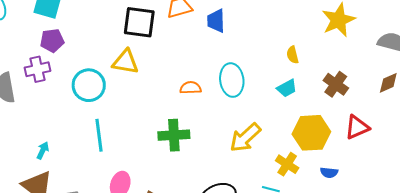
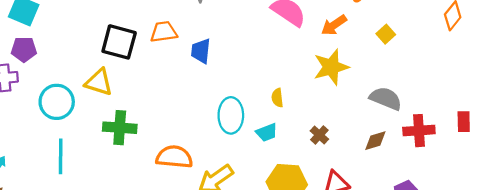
cyan ellipse: (232, 80) -> (231, 115), moved
brown cross: (336, 84) -> (319, 135), size x0.7
orange semicircle: (190, 88) -> (174, 157), moved, size x1.6
green cross: (174, 135) -> (120, 128), moved

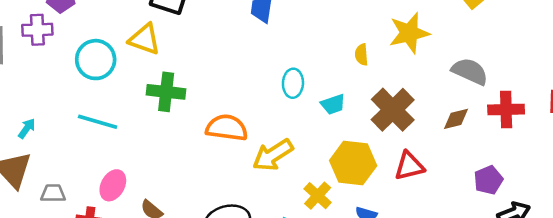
yellow semicircle: (277, 98) -> (361, 55), moved
cyan ellipse: (231, 115) -> (293, 83), size x0.7
brown cross: (319, 135) -> (393, 110), size x2.0
cyan line: (61, 156) -> (98, 122), turned -76

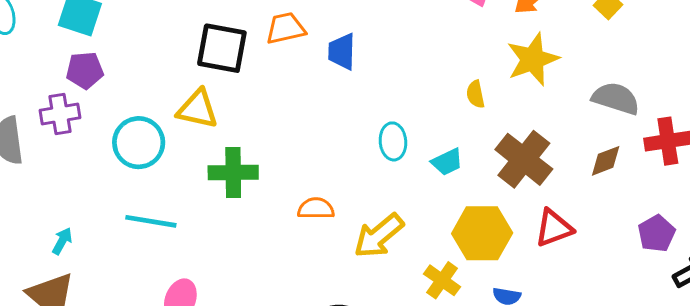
orange semicircle: (227, 128) -> (316, 208), size x0.7

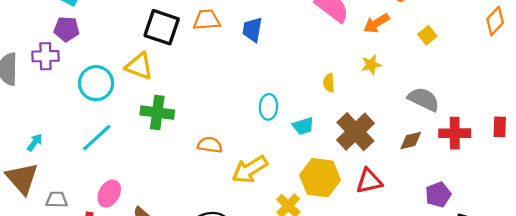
blue trapezoid: (342, 52) -> (252, 30), moved
yellow star: (533, 59) -> (371, 65), size x0.6
cyan line: (151, 221) -> (97, 138), turned -60

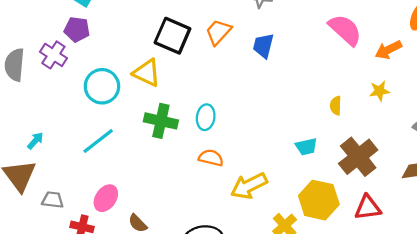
orange trapezoid: (207, 20) -> (218, 32), turned -48
purple cross: (46, 56) -> (53, 55), turned 30
cyan ellipse: (268, 107) -> (206, 117), moved

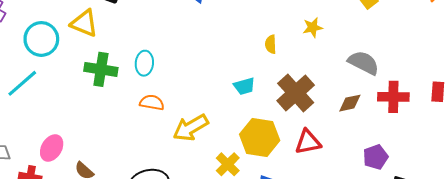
cyan line: (98, 141) -> (22, 83), moved

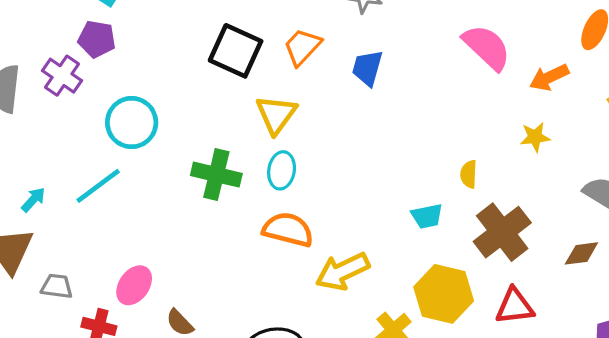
yellow triangle: (84, 23) -> (276, 114), moved, turned 40
yellow semicircle: (271, 44) -> (469, 174), moved
orange semicircle: (152, 103) -> (288, 230), size x1.4

